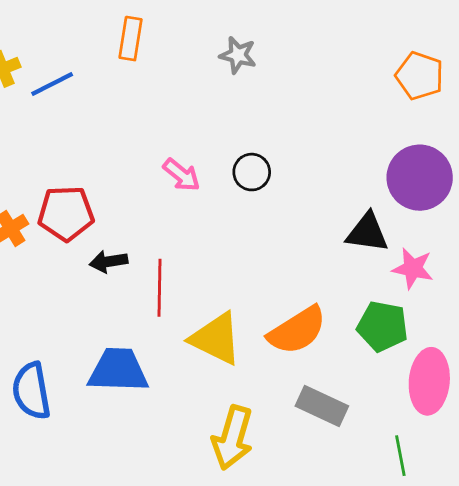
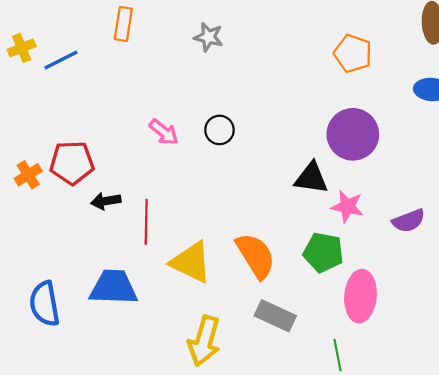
orange semicircle: (297, 330) -> (256, 256), turned -90

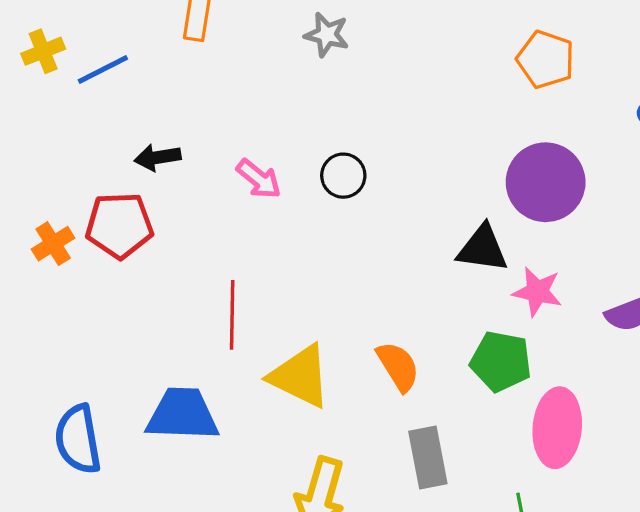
black arrow: (106, 201) -> (158, 157), moved
orange semicircle: (256, 256) -> (398, 366), size x0.7
gray rectangle: (275, 316) -> (428, 458), turned 54

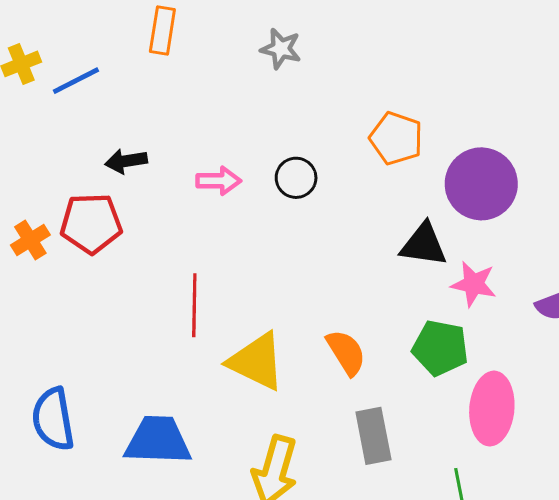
orange pentagon: (546, 60) -> (396, 138), moved
pink arrow: (259, 179) -> (219, 181), turned -39
blue trapezoid: (182, 414) -> (158, 440), moved

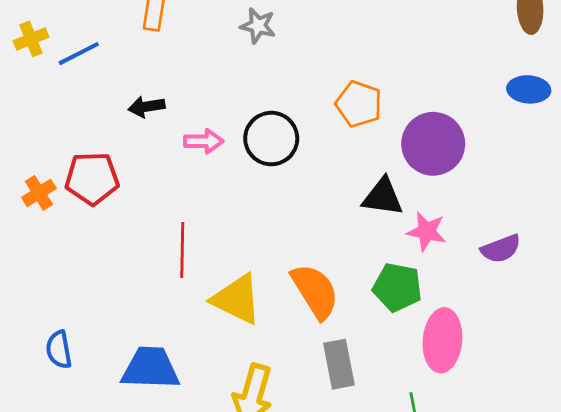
black arrow: (126, 161) -> (146, 107), moved
black circle: (296, 178) -> (271, 139), size x1.5
orange semicircle: (346, 352) -> (315, 291), size x1.4
blue semicircle: (53, 419) -> (59, 350), size x0.7

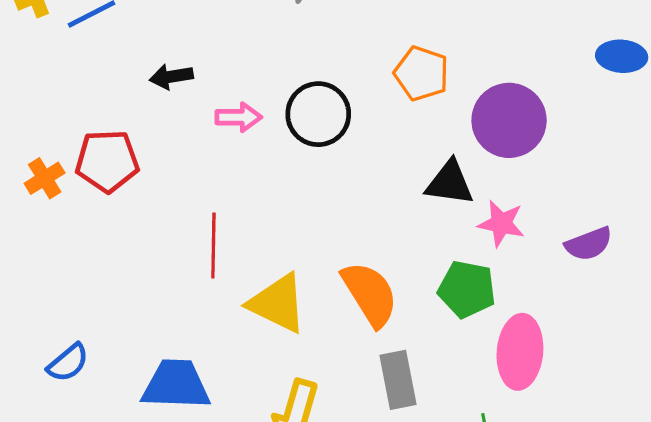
blue semicircle: (59, 350) -> (68, 363), turned -120

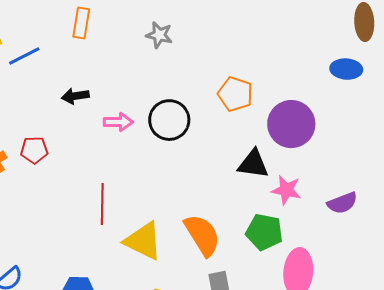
blue ellipse: (622, 56) -> (346, 69), moved
red pentagon: (107, 161) -> (34, 150), size x0.7

